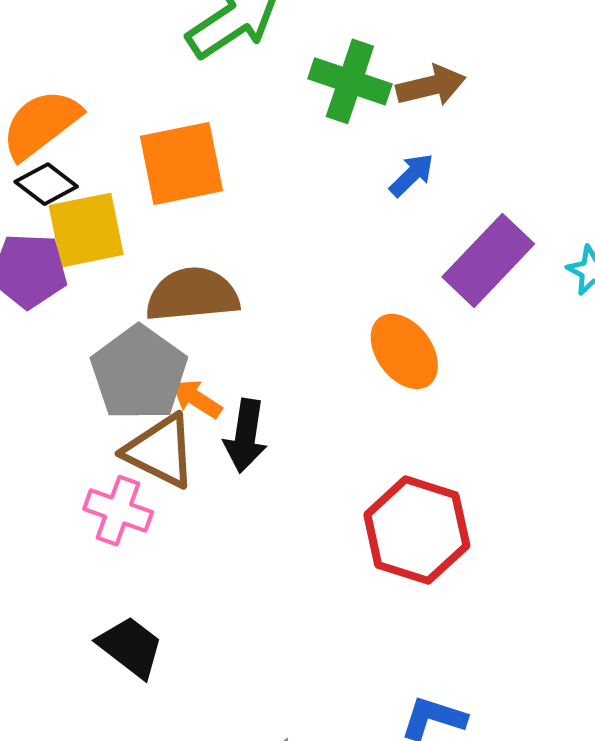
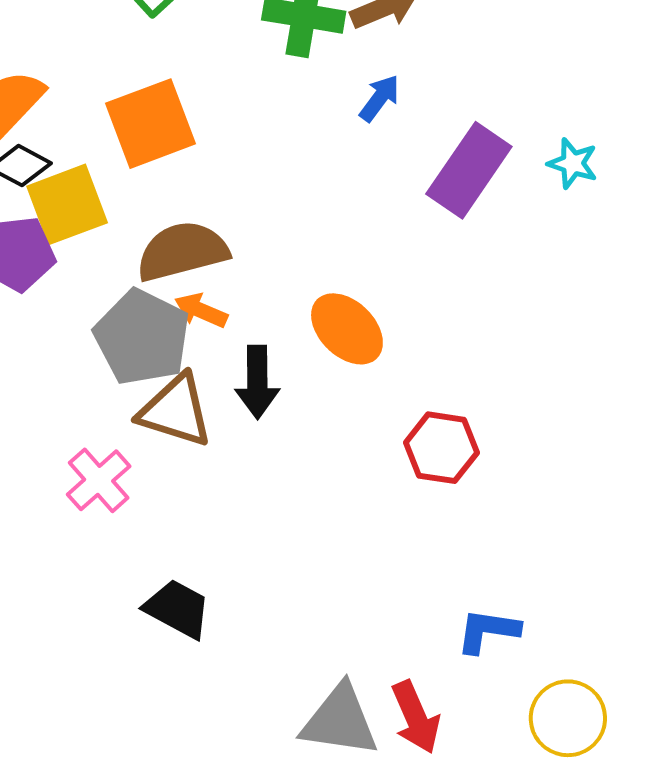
orange ellipse: (404, 351) -> (347, 329), moved
orange arrow: (196, 399) -> (201, 310), moved
pink cross: (118, 511) -> (99, 480), moved, turned 38
red hexagon: (417, 530) -> (441, 448), size x0.7

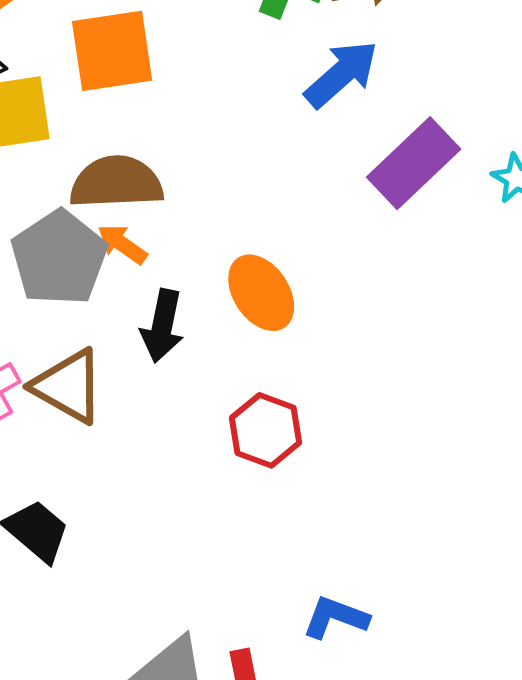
blue arrow: (380, 98) -> (341, 74), size x1.6
brown triangle: (176, 411) -> (68, 386), moved
red hexagon: (441, 448) -> (266, 430), moved

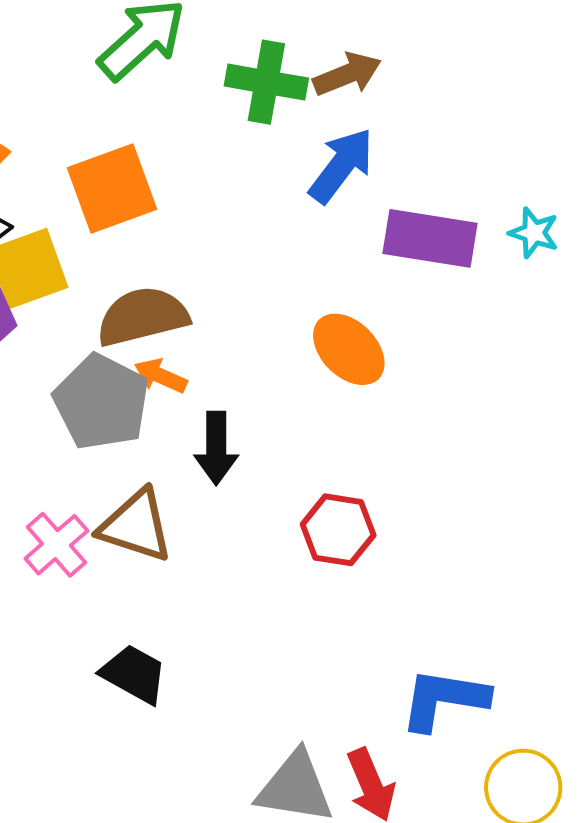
purple rectangle: (414, 163) -> (430, 238), turned 64
orange ellipse: (261, 293) -> (349, 349), moved
blue L-shape: (336, 617) -> (444, 699), size x1.4

